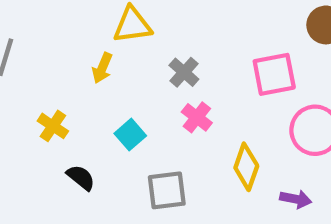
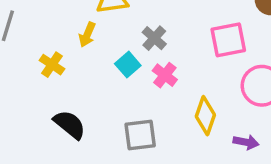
yellow cross: (53, 126) -> (52, 65), moved
cyan square: (130, 135) -> (128, 65), moved
black semicircle: (81, 178) -> (70, 125), size x1.4

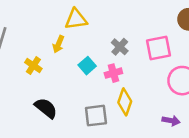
gray cross: (154, 38) -> (120, 47), moved
pink cross: (165, 75) -> (113, 73), turned 36
yellow diamond: (205, 116) -> (125, 102), moved

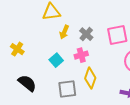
yellow arrow: (58, 44) -> (64, 32), moved
cyan square: (87, 66) -> (56, 60), moved

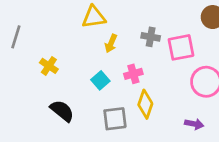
gray cross: (86, 34) -> (151, 37), moved, turned -32

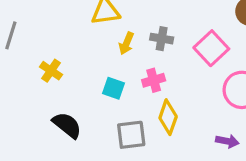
gray cross: (151, 37) -> (162, 39), moved
pink square: (181, 47) -> (211, 48), turned -32
cyan square: (100, 80) -> (114, 88), turned -30

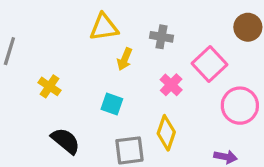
gray cross: (162, 39) -> (161, 37), moved
pink cross: (154, 80) -> (171, 85), moved, turned -30

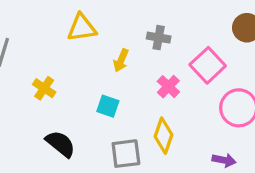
yellow triangle: (104, 27) -> (82, 28), moved

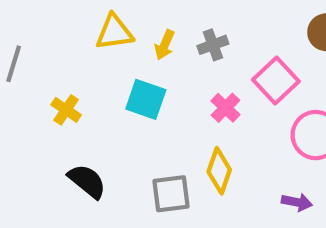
gray cross: (159, 38) -> (213, 45), turned -30
yellow arrow: (121, 60) -> (165, 45), moved
cyan square: (108, 106) -> (146, 99), moved, size x1.4

